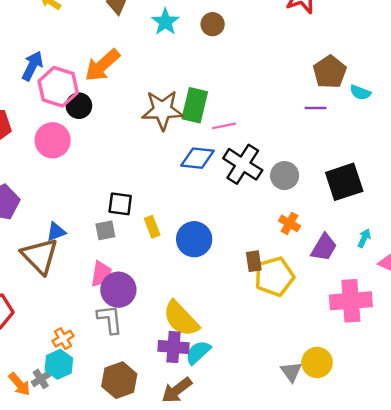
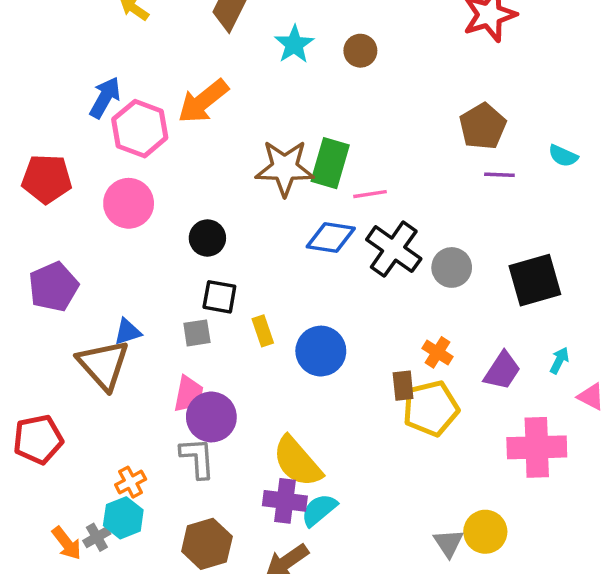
brown pentagon: (330, 72) -> (483, 126), moved
black circle: (79, 106) -> (207, 238), moved
orange cross: (289, 223) -> (437, 352), moved

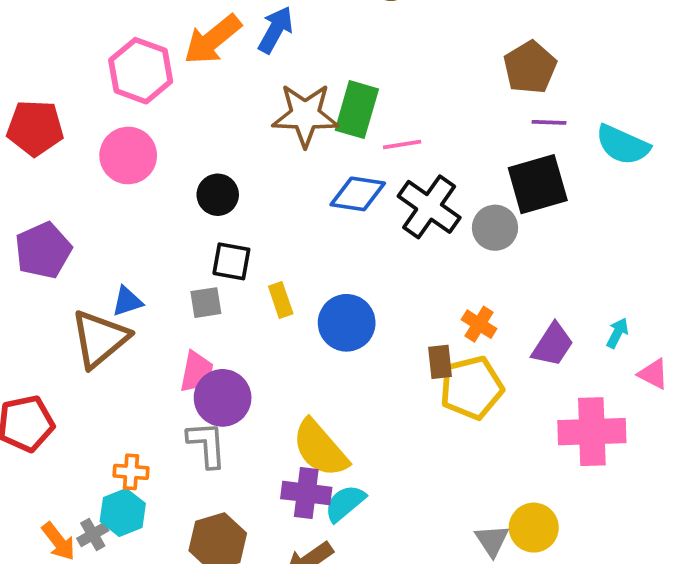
blue arrow: (105, 98) -> (276, 30), moved
cyan semicircle: (563, 156) -> (623, 145), moved, size x1.6
black square: (535, 280) -> (538, 184), moved
brown triangle: (103, 365) -> (100, 339), turned 32
orange cross: (131, 482) -> (131, 472), turned 32

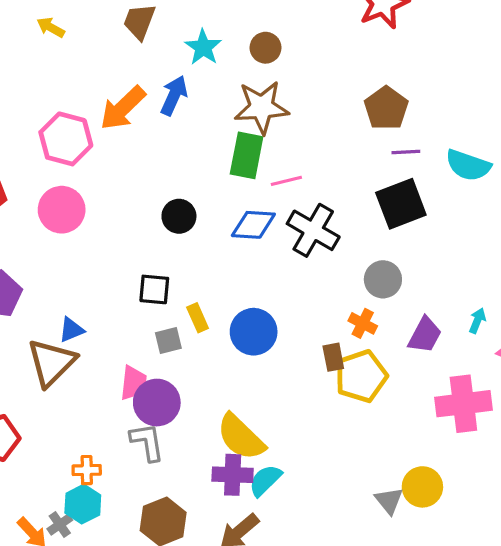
brown star: (305, 115) -> (262, 107), moved
black circle: (218, 195) -> (179, 216), moved
gray circle: (495, 228) -> (383, 279), moved
gray square: (206, 303) -> (168, 340), moved

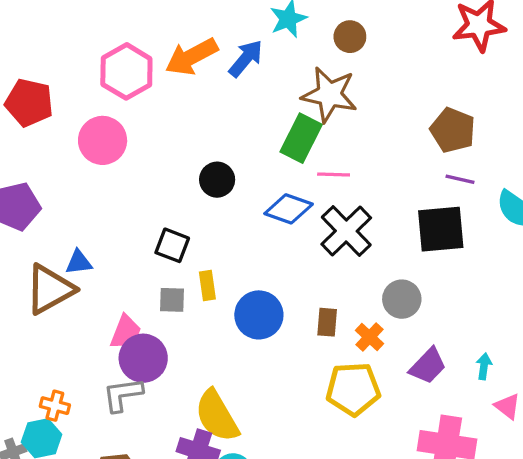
brown pentagon: (386, 108) -> (453, 130), turned -30
cyan arrow: (477, 321) -> (484, 366), turned -30
brown rectangle: (333, 357) -> (327, 322), moved
gray L-shape: (147, 442) -> (123, 395), turned -105

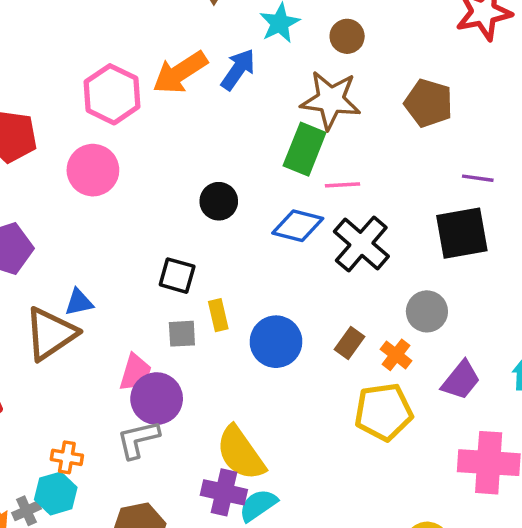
brown pentagon: (453, 130) -> (428, 103), moved
brown rectangle: (327, 322) -> (349, 343), turned 36

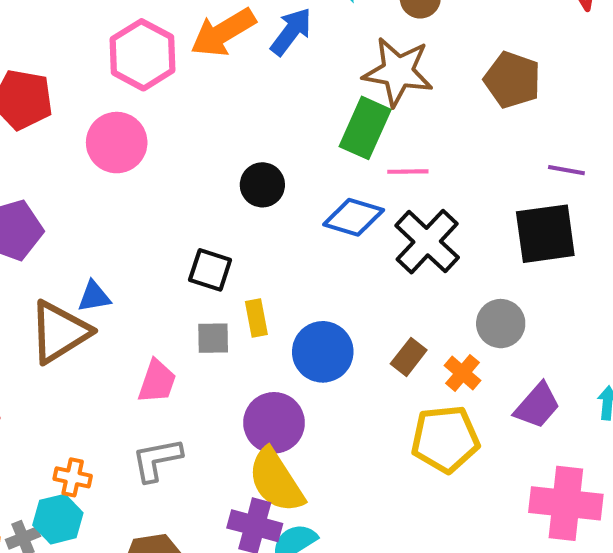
purple circle: (157, 399) -> (274, 423), moved

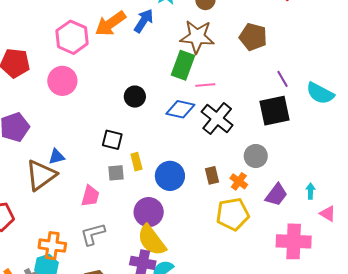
purple line: (566, 170) -> (283, 79), turned 54
brown rectangle: (409, 357) -> (212, 175), turned -48
orange cross: (73, 477) -> (52, 246), size x1.5

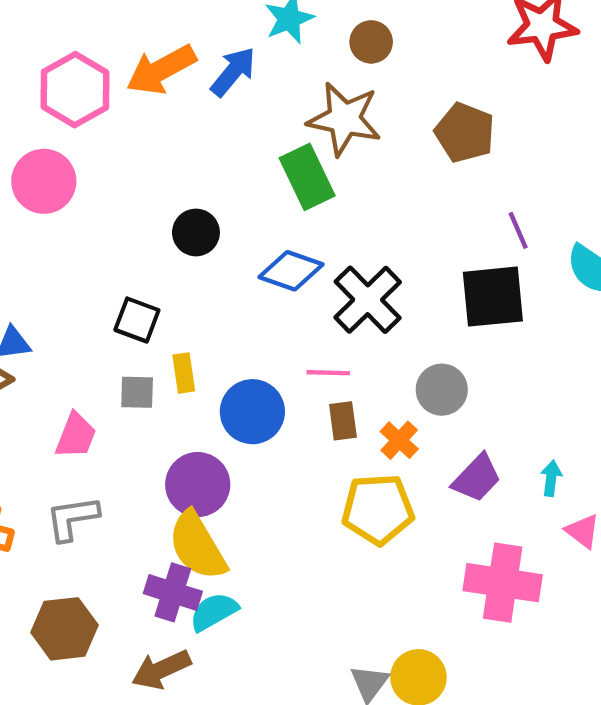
green rectangle: (183, 65) -> (307, 177), turned -52
pink line: (205, 85) -> (328, 373), moved

